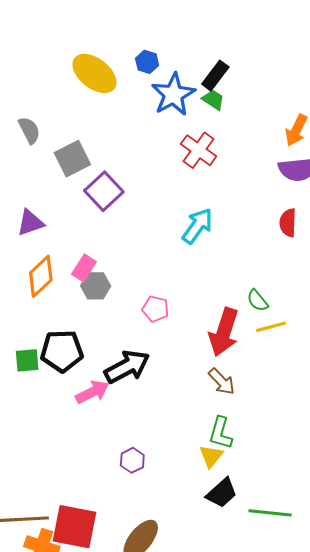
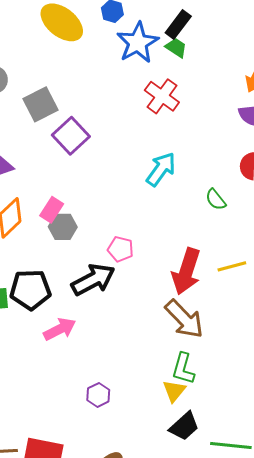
green semicircle: (257, 301) -> (216, 200), moved
black arrow: (127, 367) -> (93, 280), moved
brown arrow: (222, 381) -> (184, 319), size x1.5

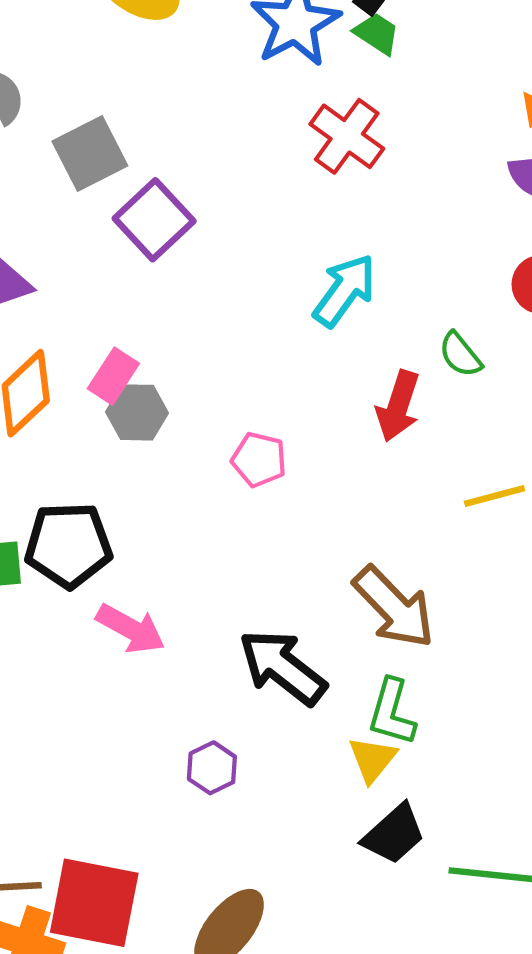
red arrow: (186, 271) -> (398, 406), moved, size x0.7
black arrow: (93, 280) -> (283, 667), moved, turned -114
pink arrow: (60, 329) -> (131, 629), turned 56

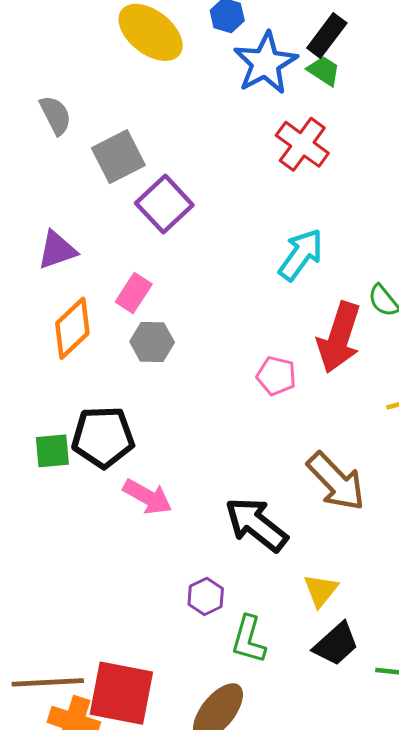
pink rectangle: (113, 376) -> (134, 293), moved
red arrow: (398, 406) -> (339, 337), size x1.4
pink pentagon: (259, 460) -> (276, 376), moved
green L-shape: (392, 712) -> (249, 639), moved

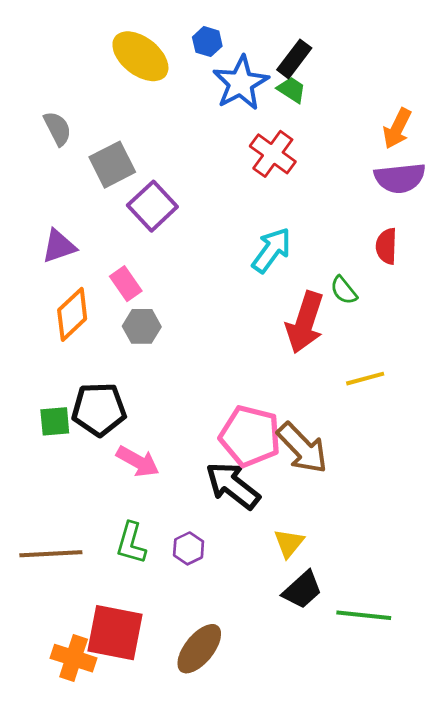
pink rectangle: (134, 293) -> (126, 284), turned -68
pink pentagon: (276, 376) -> (250, 436), moved, size x1.8
green L-shape: (249, 639) -> (131, 543), moved
brown line: (48, 682) -> (51, 554), moved

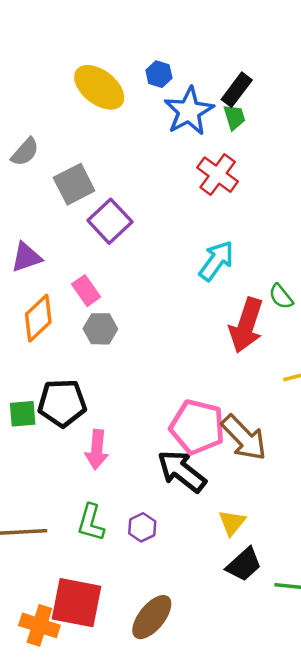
green trapezoid: (292, 90) -> (234, 117), turned 40
gray semicircle: (58, 128) -> (25, 152), turned 68
pink arrow: (138, 461) -> (97, 450), turned 66

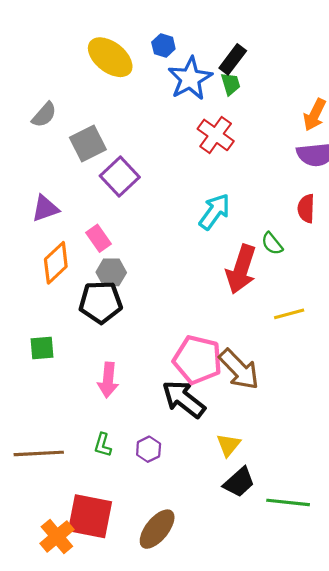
black pentagon: (62, 403) -> (101, 302), moved
green L-shape: (91, 523) -> (103, 445), size x0.7
orange cross: (39, 625) -> (57, 537), turned 32

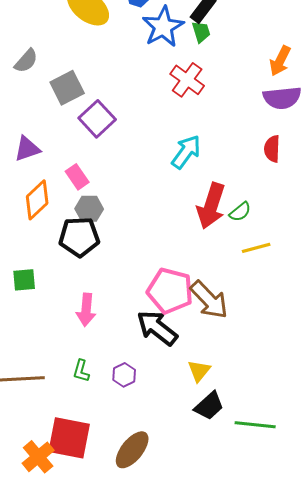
green semicircle: (272, 244) -> (240, 212), moved, turned -90

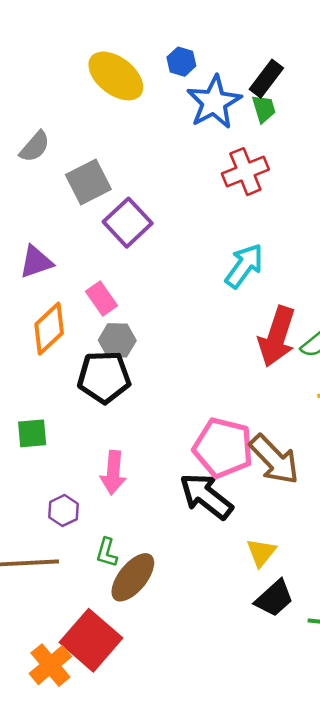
red cross: (187, 80) -> (245, 172), turned 32
purple hexagon: (124, 375) -> (63, 511), moved
red square: (69, 438) -> (91, 640), turned 30
brown ellipse: (132, 450) -> (133, 577), moved

